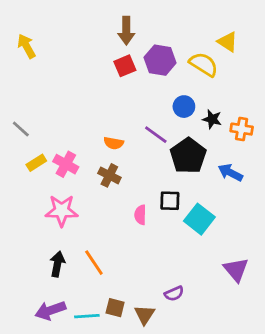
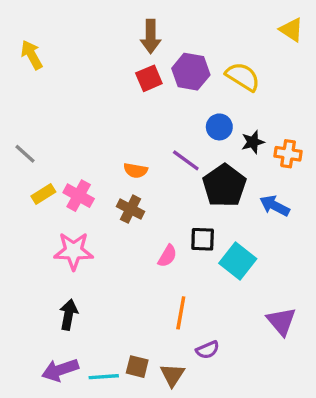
yellow triangle: (228, 42) -> (291, 30), moved
black star: (212, 119) -> (253, 142), turned -30
pink semicircle: (140, 215) -> (167, 256), turned -150
orange line: (94, 263) -> (181, 313), moved, turned 44

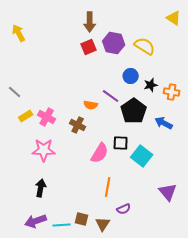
orange semicircle: (136, 171) -> (91, 105), moved
pink semicircle: (167, 256) -> (100, 153), size x1.5

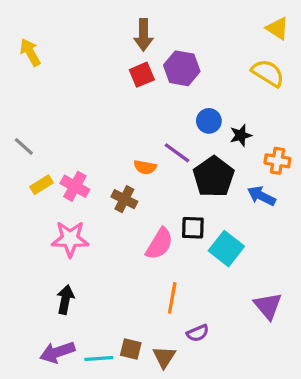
yellow semicircle: (145, 46) -> (268, 73), moved
orange cross: (172, 92) -> (277, 161), moved

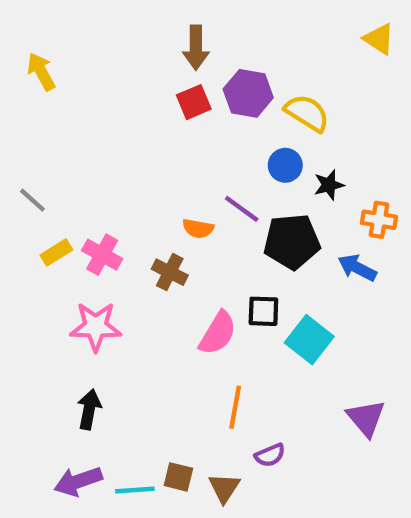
yellow semicircle: (268, 73) -> (307, 113), moved
black pentagon: (214, 177) -> (292, 242), turned 30

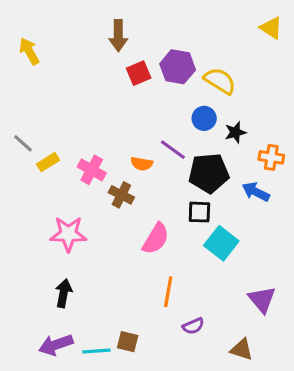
brown arrow: (196, 48) -> (118, 36), moved
yellow rectangle: (56, 252) -> (48, 162), moved
pink cross: (102, 255) -> (92, 170), moved
black square: (263, 311) -> (199, 212), moved
brown triangle: (224, 488) -> (242, 349), moved, turned -45

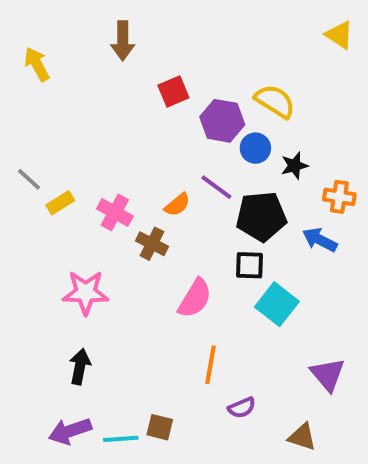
brown arrow: (118, 36) -> (123, 41), moved
purple hexagon: (178, 67) -> (222, 121), moved
orange semicircle: (142, 164) -> (177, 205), turned -50

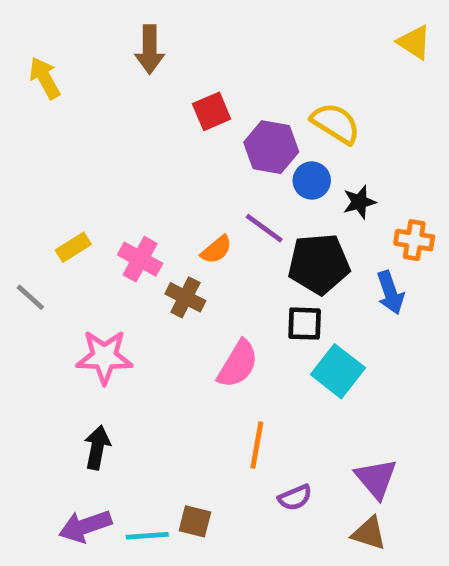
gray line: (29, 179) -> (30, 297), moved
blue arrow: (320, 240) -> (390, 293), turned -136
purple triangle: (328, 374) -> (376, 478), moved

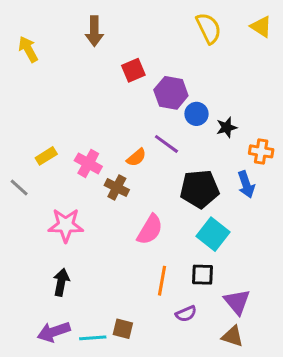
yellow semicircle: (336, 123) -> (209, 28), moved, turned 32
black pentagon: (319, 264) -> (200, 189), moved
black square: (305, 324) -> (203, 275), moved

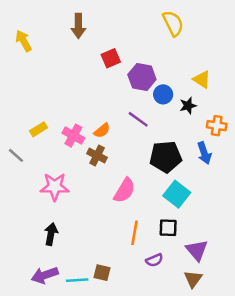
yellow triangle: (261, 27) -> (202, 79), moved
orange semicircle: (136, 157) -> (102, 131), moved
brown triangle: (233, 336) -> (193, 279), turned 48

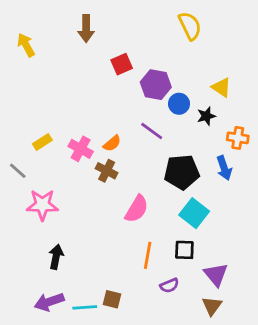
pink star: (55, 187) -> (42, 205), moved

